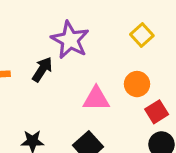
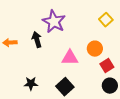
yellow square: (142, 35) -> (106, 20), moved
black arrow: (42, 69) -> (37, 40), turned -49

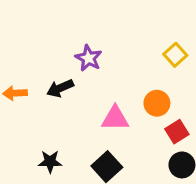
purple star: (54, 22) -> (88, 58), size x0.7
black arrow: (37, 40) -> (60, 88), turned -98

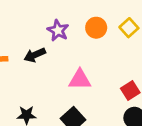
orange circle: (157, 103) -> (96, 28), moved

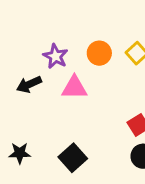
pink triangle: (80, 80) -> (74, 87), moved

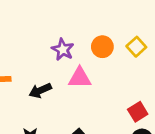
black arrow: (29, 84) -> (40, 91), moved

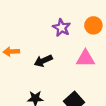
pink triangle: (80, 78) -> (85, 58), moved

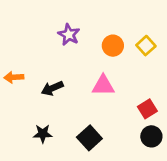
purple star: (62, 28) -> (69, 35), moved

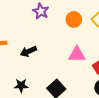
pink triangle: (103, 85) -> (77, 55), moved

